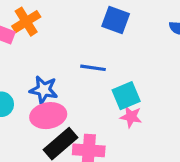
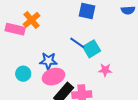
blue line: (93, 68) -> (77, 43), turned 35
cyan square: (126, 96) -> (92, 49), moved

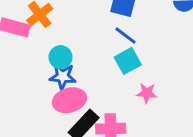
blue line: (77, 43) -> (125, 36), moved
cyan circle: (23, 74) -> (61, 57), moved

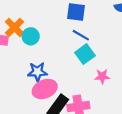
cyan circle: (61, 57) -> (31, 36), moved

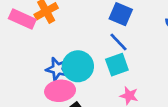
cyan circle: (31, 36) -> (78, 66), moved, size x1.5

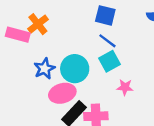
blue star: (57, 69) -> (44, 69), moved, turned -30

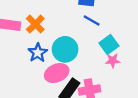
orange cross: (38, 24) -> (35, 24), moved
cyan square: (109, 61) -> (109, 44), moved

